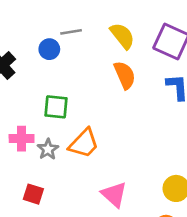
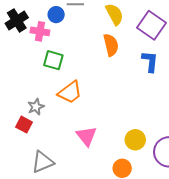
pink cross: (22, 139) -> (40, 31), moved
gray star: (48, 149) -> (36, 107), moved

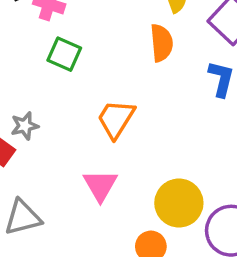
orange trapezoid: (70, 92) -> (116, 119), moved, turned 150
yellow circle: (135, 140) -> (179, 203), size x1.4

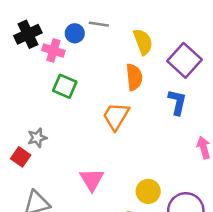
orange trapezoid: (116, 119) -> (116, 116), moved
yellow circle: (179, 203) -> (148, 191), size x0.7

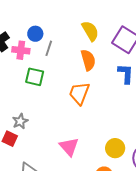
gray line: (99, 24) -> (49, 48), moved, turned -70

